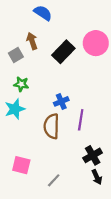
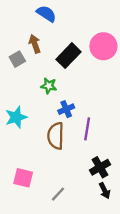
green star: (21, 84) -> (49, 86), moved

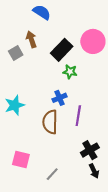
green star: (49, 86) -> (70, 72), moved

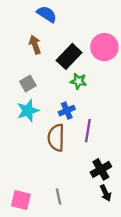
gray square: (16, 53) -> (28, 84), moved
cyan star: (15, 105) -> (28, 111), moved
pink square: (21, 159) -> (21, 200), moved
gray line: (52, 174) -> (58, 197), turned -56

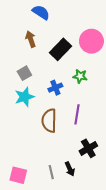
green star: (79, 81) -> (80, 76), moved
blue cross: (67, 111) -> (55, 88), moved
black arrow: (106, 193) -> (70, 169), moved

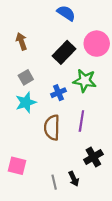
blue semicircle: (41, 12) -> (66, 13), moved
brown arrow: (31, 39) -> (21, 41), moved
green star: (80, 76) -> (85, 81), size x1.5
pink square: (18, 175) -> (17, 166), moved

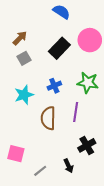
brown arrow: (21, 41) -> (20, 38), turned 63
gray square: (26, 77) -> (24, 58), moved
green star: (85, 81) -> (88, 83), moved
gray line: (54, 182) -> (40, 171), moved, turned 64

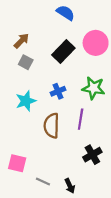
gray square: (24, 58) -> (26, 62), turned -32
black arrow: (69, 166) -> (70, 186), moved
gray line: (40, 171) -> (43, 182), turned 64

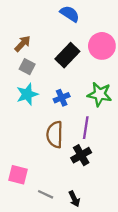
cyan star: (26, 101) -> (27, 94), moved
black cross: (92, 155) -> (81, 155), moved

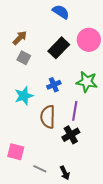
cyan star: (27, 94) -> (24, 96), moved

